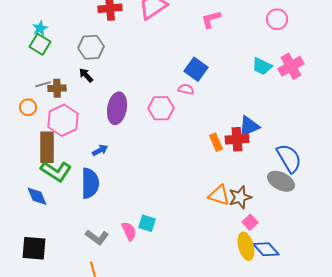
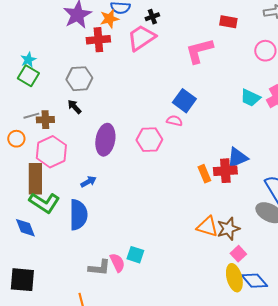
pink L-shape: (211, 19) -> (199, 51), size x1.4
gray L-shape: (97, 237) -> (99, 268), moved, turned -30

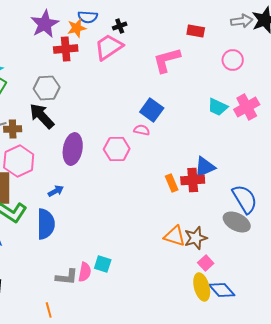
black arrow: (74, 107) -> (42, 116), size x1.8
pink semicircle: (117, 263) -> (85, 272), turned 36

